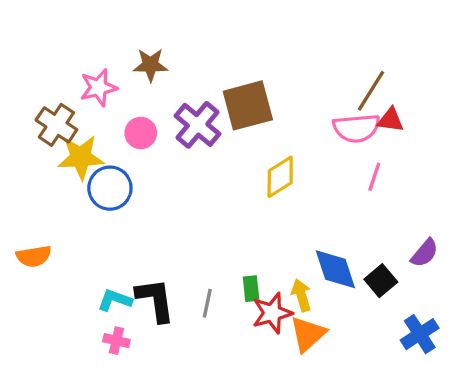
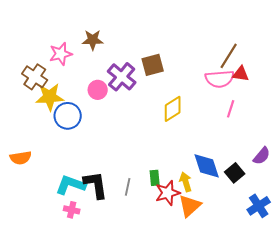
brown square: (248, 105) -> (153, 65), size x0.7
pink circle: (141, 133) -> (98, 90), moved
cyan L-shape: (115, 300) -> (71, 185), size x1.4

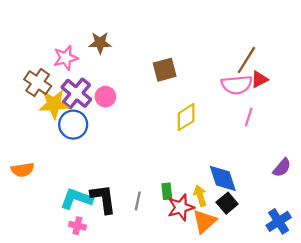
red triangle: (241, 74) -> (259, 79), turned -36
purple cross: (122, 77) -> (76, 93), moved
black square: (235, 173) -> (227, 203), moved

